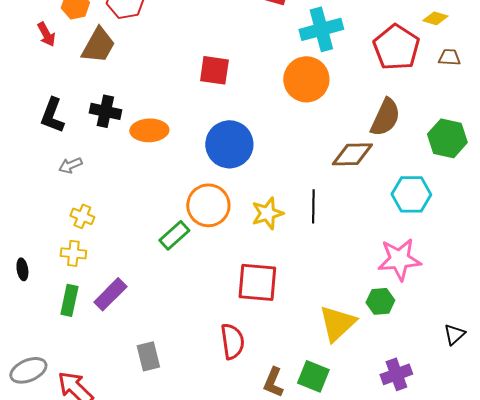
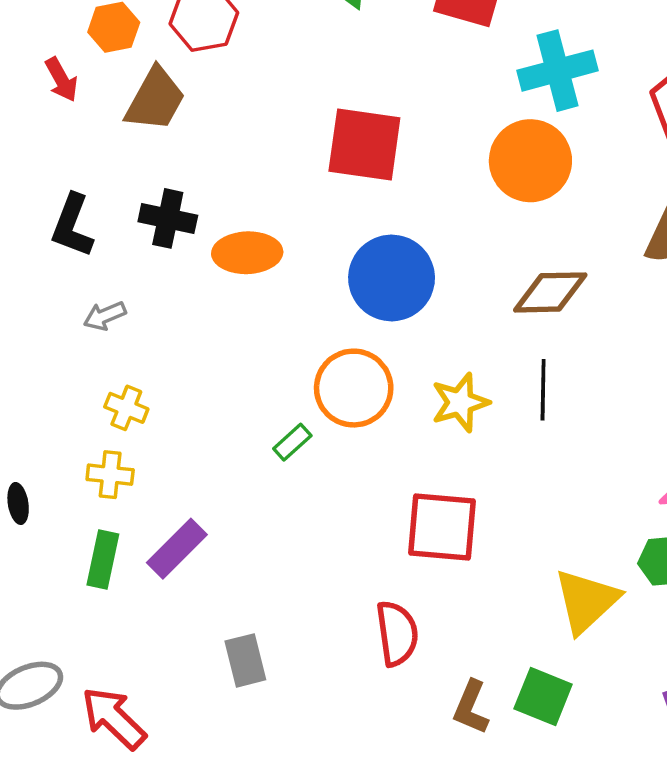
red square: (214, 70) -> (364, 144), size x1.4
brown diamond: (352, 154) -> (550, 292), moved
green rectangle: (174, 235) -> (292, 442), size x0.7

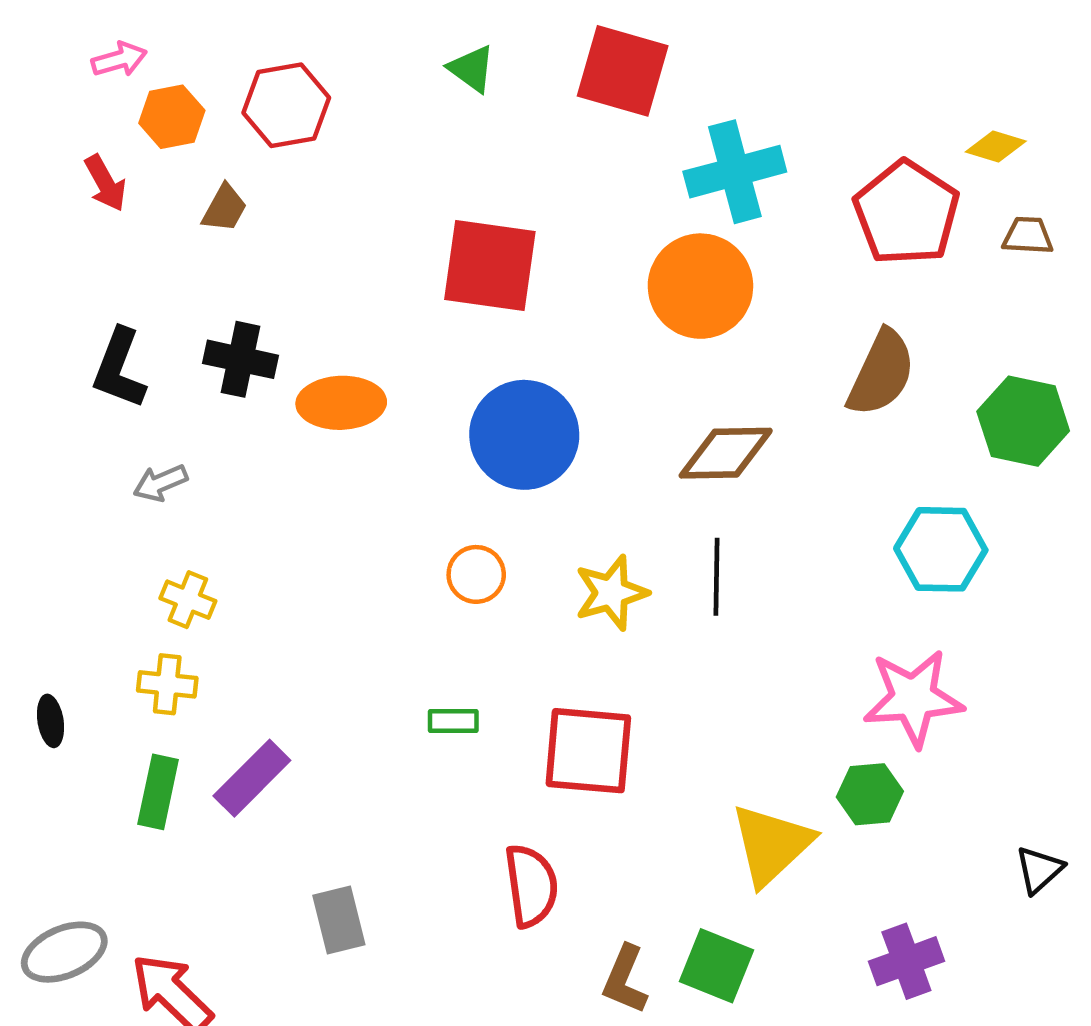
brown trapezoid: (155, 99) -> (224, 208), size x0.6
orange circle: (354, 388) -> (476, 574), size x0.6
green rectangle: (292, 442) -> (453, 721), moved, turned 42

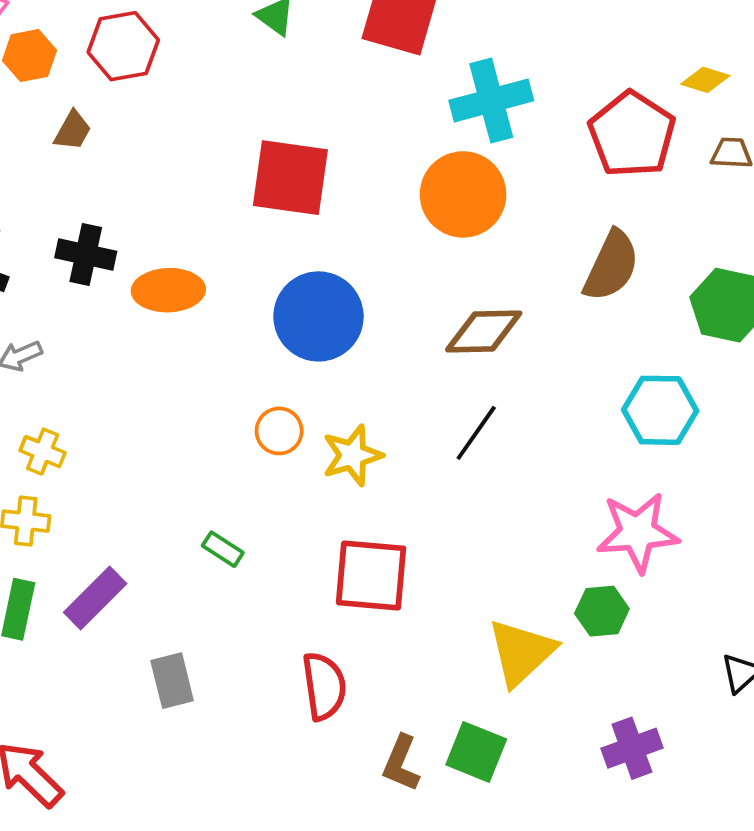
black line: (717, 577) -> (476, 433), turned 34
yellow star: (611, 593) -> (352, 455), moved
green rectangle: (453, 721) -> (223, 549), moved, turned 33
gray rectangle: (339, 920) -> (172, 681), moved

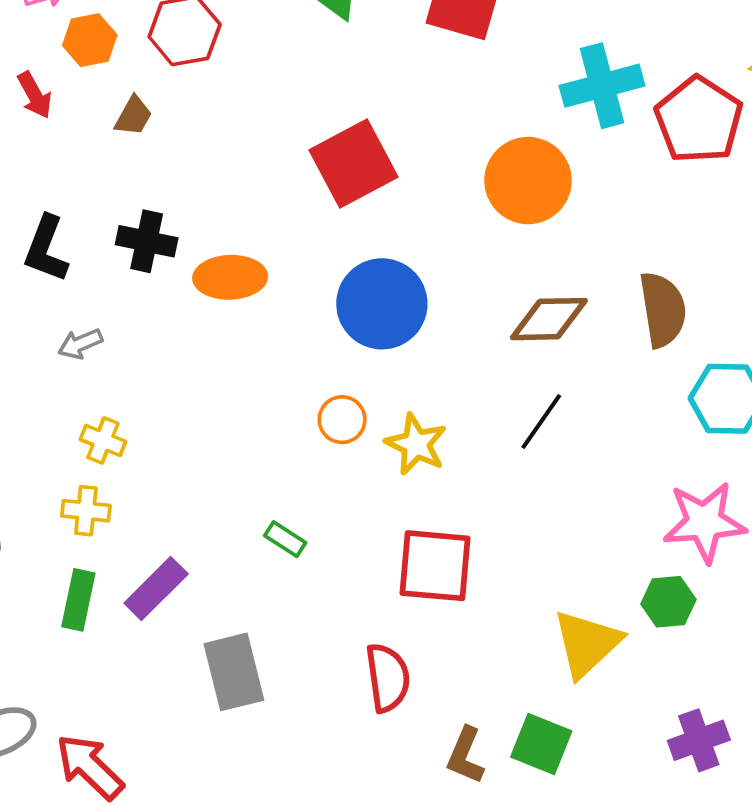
cyan cross: (491, 101) -> (602, 86), moved
red square: (290, 178) -> (353, 163), turned -36
brown semicircle: (611, 266) -> (663, 310), moved, turned -34
yellow star: (352, 455) -> (416, 444), turned -30
gray rectangle: (172, 681) -> (234, 672), size x1.4

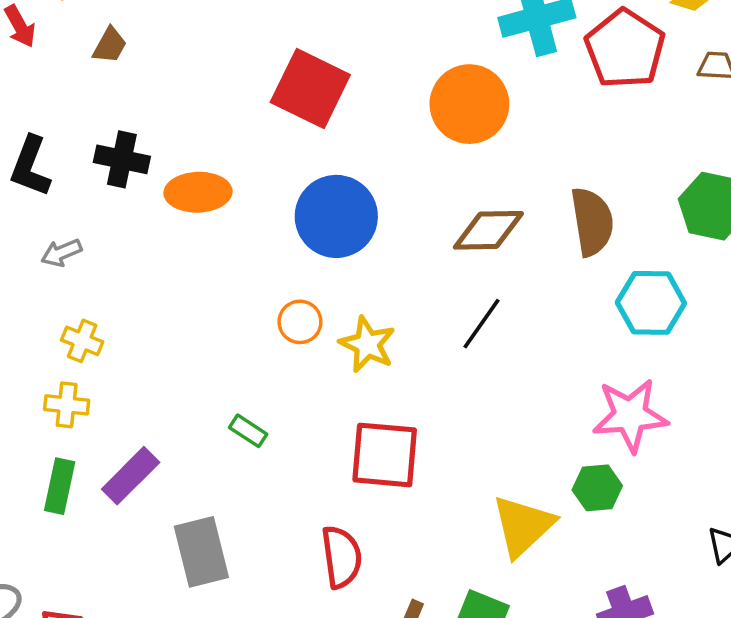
red square: (353, 163) -> (310, 89), turned -36

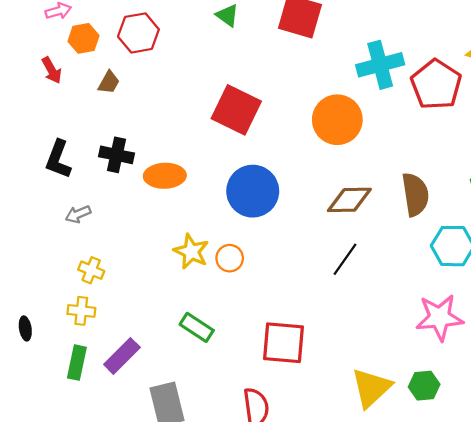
yellow star: (367, 344) -> (191, 252), moved
green rectangle: (248, 431) -> (197, 327), size x1.4
green hexagon: (597, 488) -> (424, 386), moved

